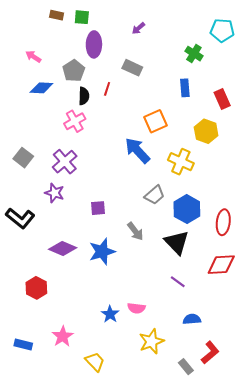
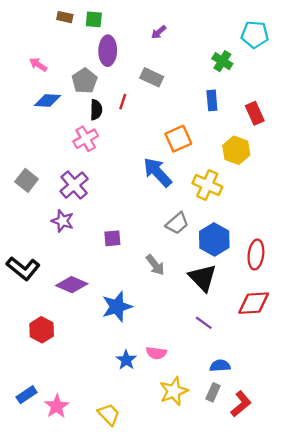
black L-shape: (20, 218) -> (23, 268), moved
blue star: (102, 252) -> (117, 307), moved
pink star: (63, 336) -> (57, 406), moved
blue rectangle: (23, 344) -> (27, 395), turned -48
gray rectangle: (186, 367) -> (213, 392), moved, turned 63

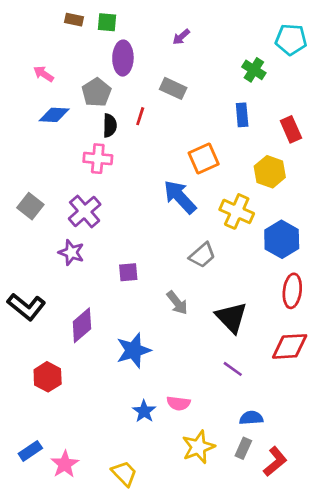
pink cross: (86, 139) -> (98, 159), turned 35
blue hexagon: (214, 239) -> (282, 239), moved
purple diamond: (72, 285) -> (82, 325), turned -64

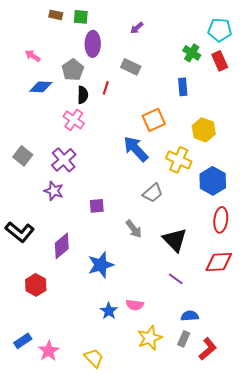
red rectangle: (291, 129) -> (220, 61), moved
pink cross: (98, 159) -> (74, 120), turned 30

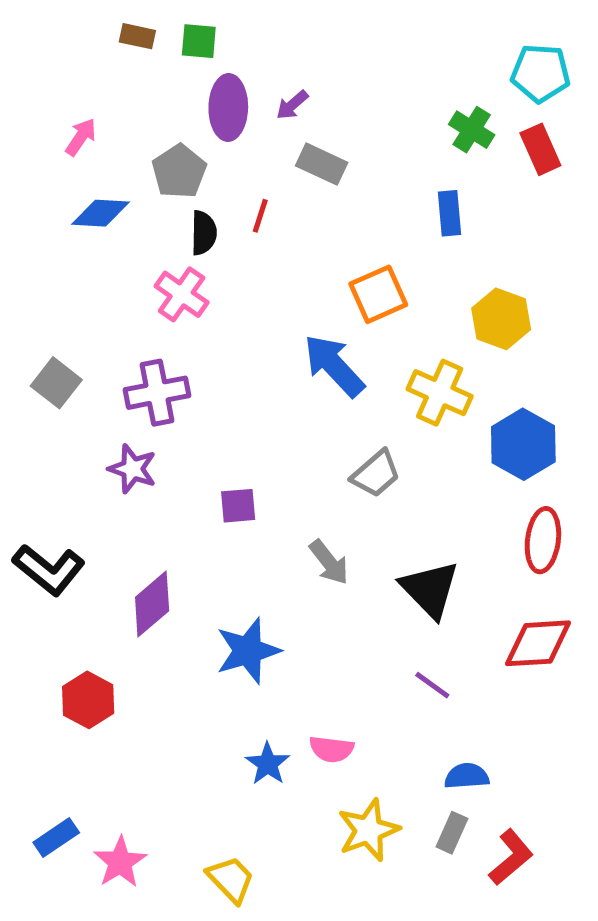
purple arrow: (137, 28) -> (292, 105), moved
pink arrow: (33, 56) -> (81, 137), turned 91
purple cross: (64, 160) -> (157, 393), turned 30

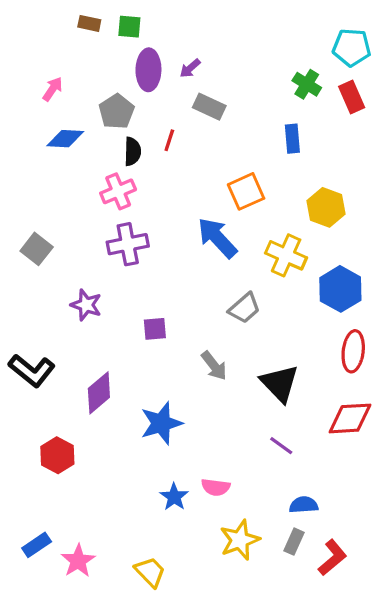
pink cross: (182, 294) -> (118, 191), turned 32
purple cross: (157, 393) -> (128, 244), moved

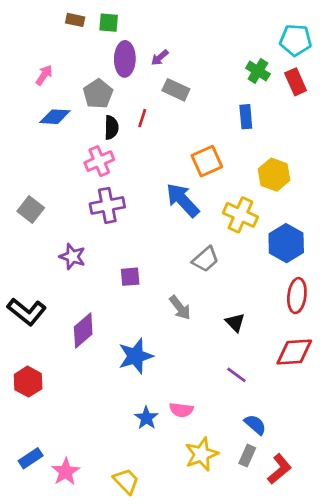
black triangle: (280, 383) -> (235, 322), size x0.6
red hexagon: (57, 455) -> (28, 382), moved
blue semicircle: (304, 505) -> (255, 425), turned 45

